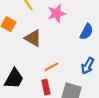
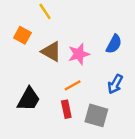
pink star: (57, 14) -> (79, 54), moved

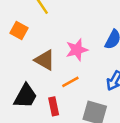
brown triangle: (51, 52) -> (45, 60), moved
red rectangle: (66, 109) -> (54, 106), moved

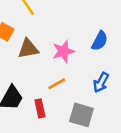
brown triangle: (45, 60) -> (28, 49), moved, turned -40

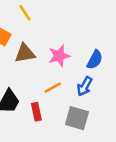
blue semicircle: (100, 41) -> (95, 60), moved
blue arrow: (101, 82) -> (85, 86), moved

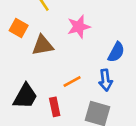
pink star: (59, 56) -> (79, 27), moved
blue arrow: (85, 86) -> (106, 80), turned -36

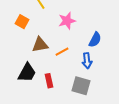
brown triangle: (43, 45) -> (40, 45), moved
orange line: (72, 81) -> (62, 52), moved

